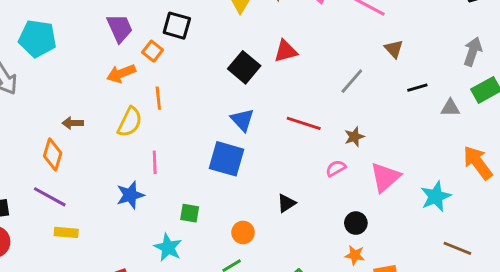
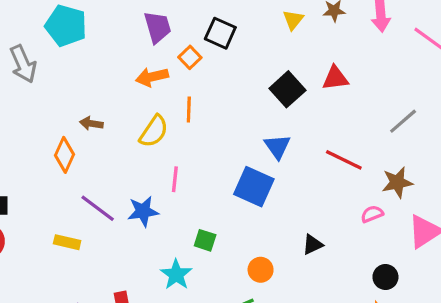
brown star: (354, 137) -> (397, 182), size x1.4
purple line: (50, 197) -> (98, 208), moved

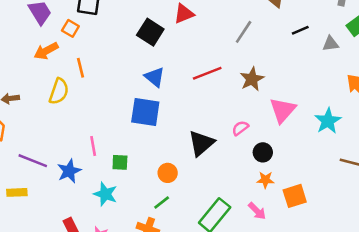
red line: (344, 160) -> (207, 73), turned -32
pink line: (175, 179) -> (93, 146), moved
blue star: (143, 211) -> (69, 171), moved
pink semicircle: (372, 214) -> (240, 128), moved
black triangle: (313, 244) -> (201, 143), size x1.6

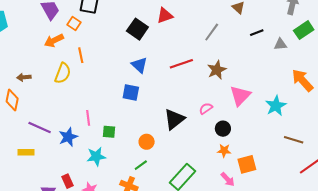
blue square: (145, 112) -> (131, 93), size x0.7
cyan star: (105, 194) -> (96, 156), turned -30
pink arrow: (257, 211) -> (228, 179), moved

